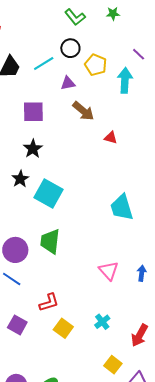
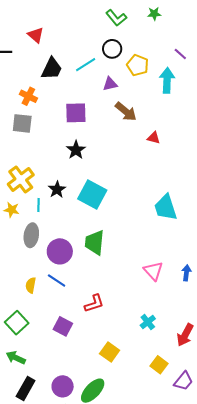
black star: (20, 179) -> (57, 189), moved
yellow square: (63, 328) -> (110, 352), moved

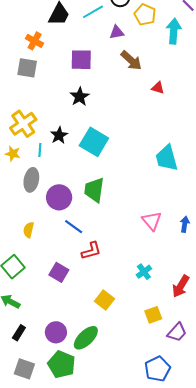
blue line: (57, 281) -> (74, 227), moved
yellow square: (159, 365) -> (153, 315), turned 30
black rectangle: (26, 388) -> (19, 333), size x0.7

